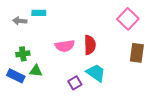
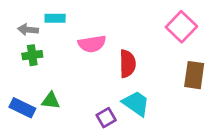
pink semicircle: (65, 46) -> (92, 44), moved
green cross: (23, 54) -> (32, 55), moved

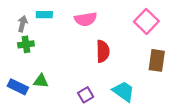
gray arrow: (28, 30) -> (23, 24), turned 98
pink semicircle: (92, 44) -> (86, 19), moved
cyan trapezoid: (136, 103) -> (123, 91), moved

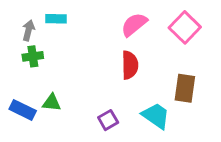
pink semicircle: (86, 19) -> (134, 25), moved, turned 150
brown rectangle: (157, 60) -> (185, 88), moved

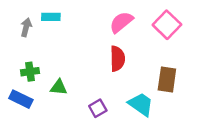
green cross: (33, 56) -> (30, 72), moved
green triangle: (52, 103) -> (59, 87), moved

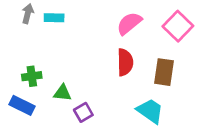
gray arrow: (26, 27) -> (28, 14), moved
brown rectangle: (167, 80) -> (164, 72), moved
purple square: (98, 108) -> (83, 112), moved

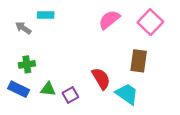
gray arrow: (28, 14) -> (23, 28), moved, turned -70
red semicircle: (125, 62) -> (101, 79), moved, turned -30
green triangle: (62, 93) -> (48, 89), moved

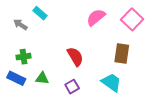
cyan rectangle: (46, 15) -> (40, 13), turned 40
red semicircle: (101, 79) -> (75, 57), moved
purple square: (70, 95) -> (72, 87), moved

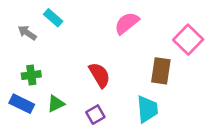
pink square: (132, 19) -> (188, 40), moved
green triangle: (42, 78) -> (56, 104), turned -32
cyan trapezoid: (111, 82) -> (147, 109), turned 50

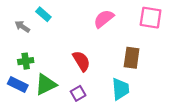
pink square: (188, 40) -> (151, 18), moved, turned -35
green triangle: (56, 104) -> (46, 84), size x1.5

